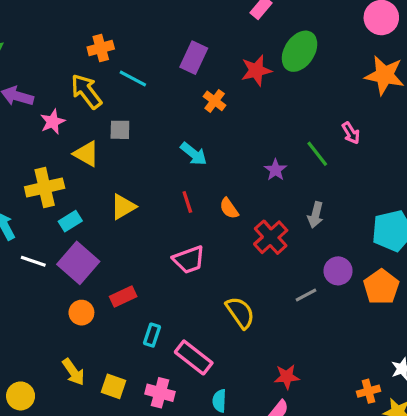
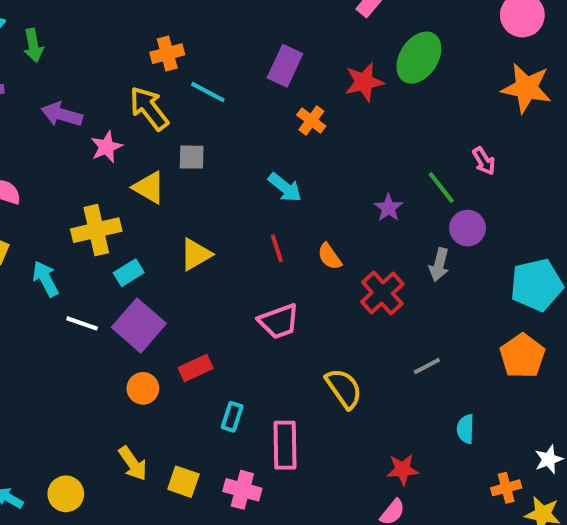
purple circle: (338, 271) -> (468, 228), moved
pink rectangle: (194, 357) -> (285, 445), turned 51
cyan semicircle: (219, 401) -> (466, 429), moved

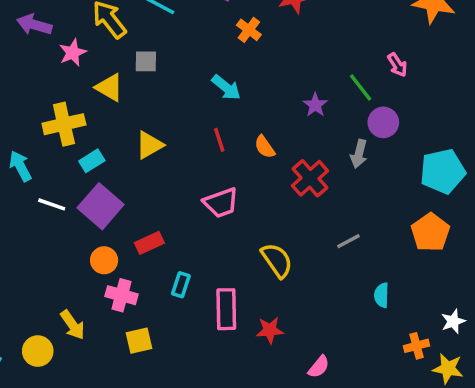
yellow arrow: (133, 463) -> (73, 325), moved
red star: (403, 469) -> (270, 330), moved
yellow square: (183, 482) -> (139, 341), turned -32
pink cross: (242, 490) -> (122, 295), moved

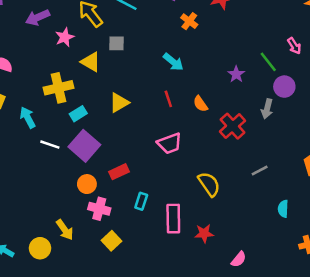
purple arrow: (34, 25) -> (38, 17), turned -40
yellow square: (139, 341) -> (112, 241), turned -30

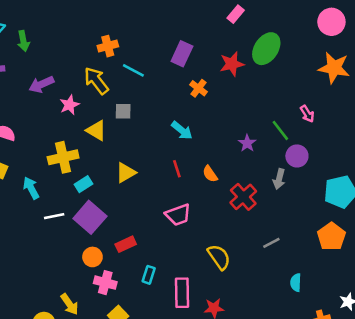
white line: (50, 145) -> (54, 216), turned -30

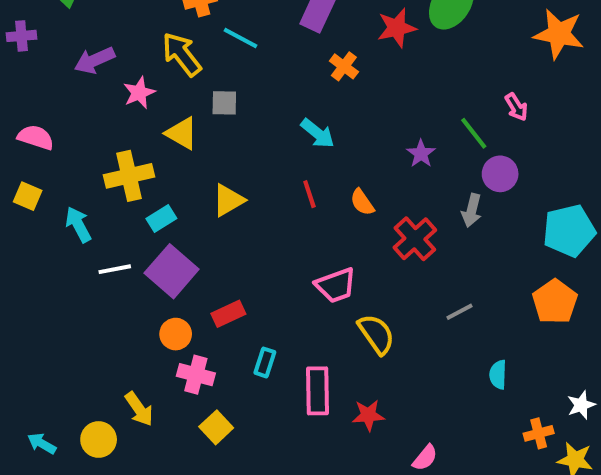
pink trapezoid: (178, 215) -> (336, 285), moved

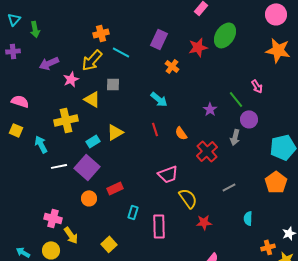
yellow arrow: (182, 54) -> (92, 60), turned -100
cyan rectangle: (161, 218) -> (93, 141), moved
pink cross: (196, 375) -> (53, 218), moved
red star: (368, 415) -> (204, 222), moved

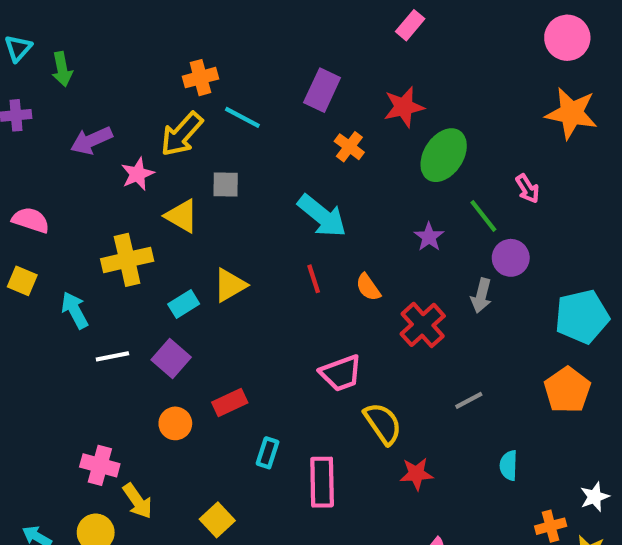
green ellipse: (225, 35) -> (444, 155), moved
cyan arrow: (159, 99) -> (322, 216), size x1.4
purple square: (87, 167) -> (171, 358), size x0.7

